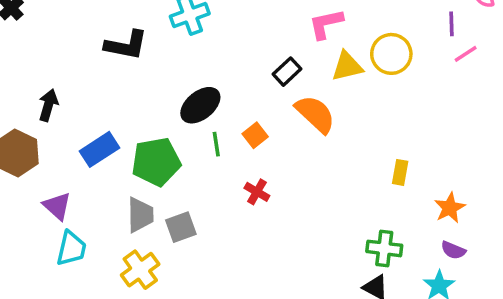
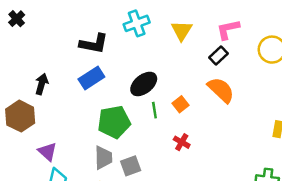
yellow triangle: (347, 66) -> (182, 31), moved, turned -45
black rectangle: (287, 72) -> (219, 55), moved
blue rectangle: (100, 149) -> (91, 78), moved

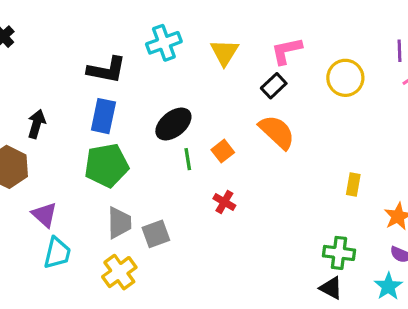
blue rectangle: (91, 78) -> (103, 116), turned -45
green pentagon: (114, 122) -> (107, 165), moved

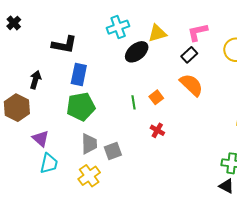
yellow triangle: (224, 52) -> (157, 33), turned 42
black L-shape: (107, 70) -> (64, 45), moved
black ellipse: (173, 124) -> (137, 52), moved

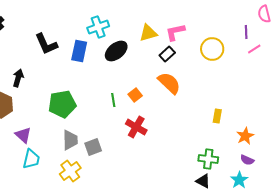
yellow triangle: (157, 33) -> (148, 33), moved
black L-shape: (64, 45) -> (46, 44), turned 55
blue rectangle: (79, 75) -> (79, 51), moved
red cross: (157, 130) -> (136, 127), size x1.5

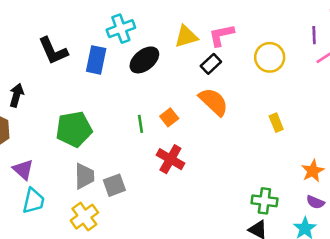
yellow rectangle: (217, 116) -> (276, 123), moved, turned -32

